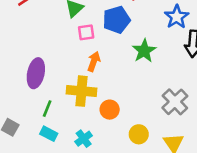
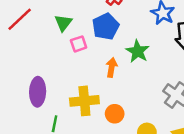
orange arrow: (94, 61) -> (112, 67), moved

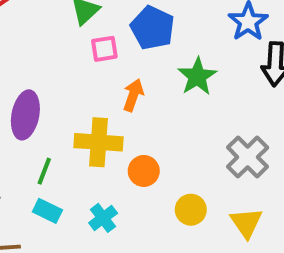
blue pentagon: (106, 26) -> (152, 28), turned -30
orange arrow: (112, 67) -> (133, 95), moved

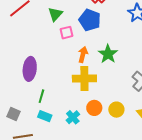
green star: (197, 76) -> (108, 54), moved
yellow cross: (99, 142) -> (84, 78), moved
orange circle: (144, 171) -> (94, 108), moved

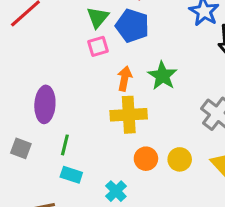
green triangle: (55, 14) -> (98, 17), moved
gray square: (14, 114) -> (21, 148), moved
cyan cross: (73, 117) -> (116, 191), moved

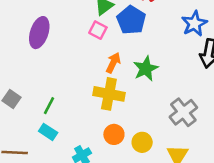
pink square: (98, 46) -> (98, 30), turned 30
purple ellipse: (45, 104) -> (39, 33), moved

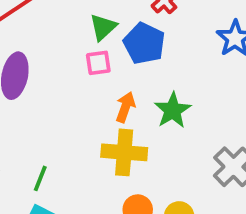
pink square: (98, 30) -> (98, 63), turned -30

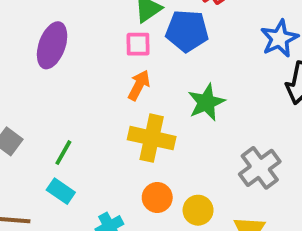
blue pentagon: (144, 43) -> (187, 31), turned -30
orange arrow: (125, 107) -> (139, 85), moved

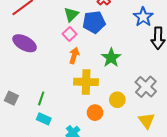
pink square: (138, 44) -> (70, 34), turned -32
purple ellipse: (52, 45) -> (25, 43), turned -70
yellow circle: (198, 210) -> (117, 100), moved

